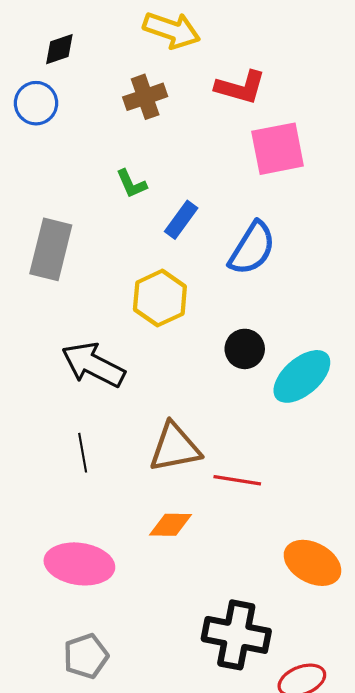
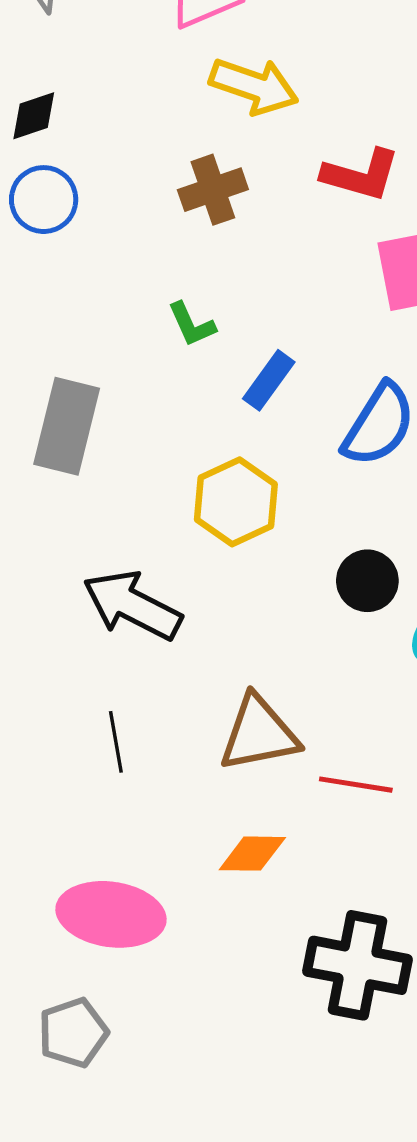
black diamond: (59, 49) -> (34, 116), moved
black cross: (236, 635) -> (358, 965), moved
gray pentagon: (86, 656) -> (73, 1033), moved

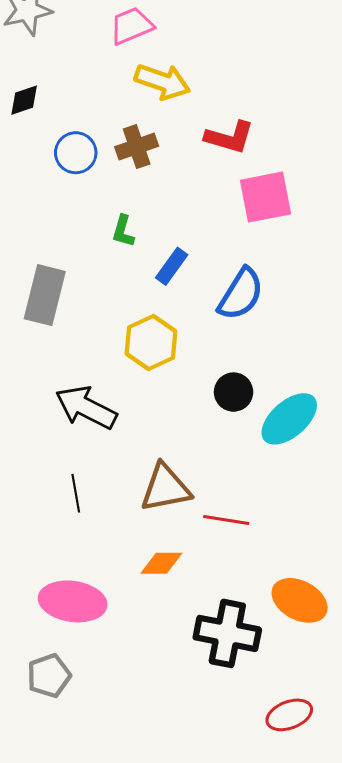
blue circle: (44, 200) -> (76, 153), moved
green L-shape: (192, 324) -> (123, 231), turned 40

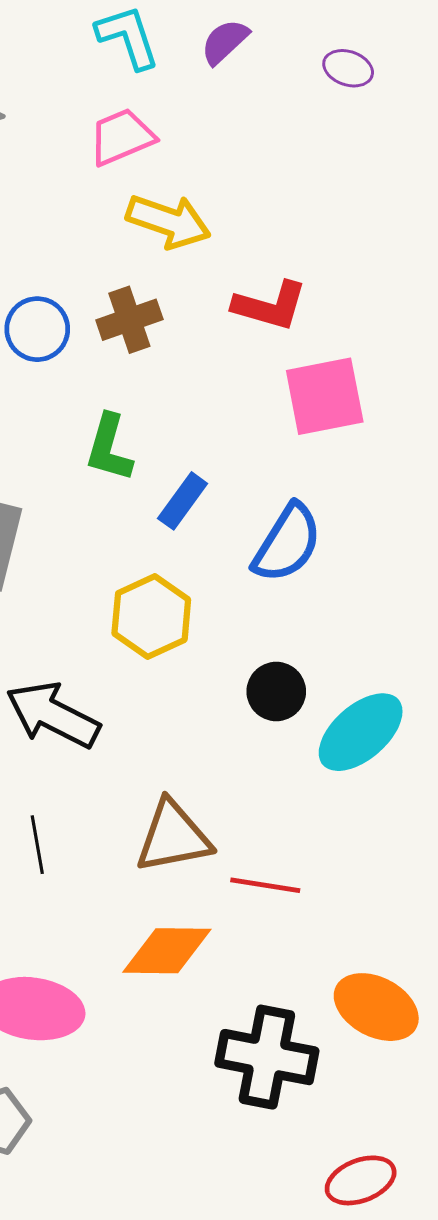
green L-shape: (123, 231) -> (109, 448), size x1.4
orange diamond: (161, 563) -> (167, 951), size x1.4

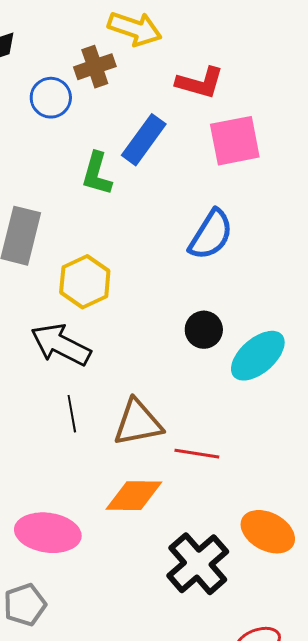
brown cross: (129, 320) -> (95, 67), moved
blue rectangle: (183, 501) -> (144, 140), moved, size x1.4
yellow hexagon: (151, 617) -> (85, 282), moved
black line: (37, 845) -> (72, 414), moved
black cross: (267, 1057) -> (198, 564), turned 38

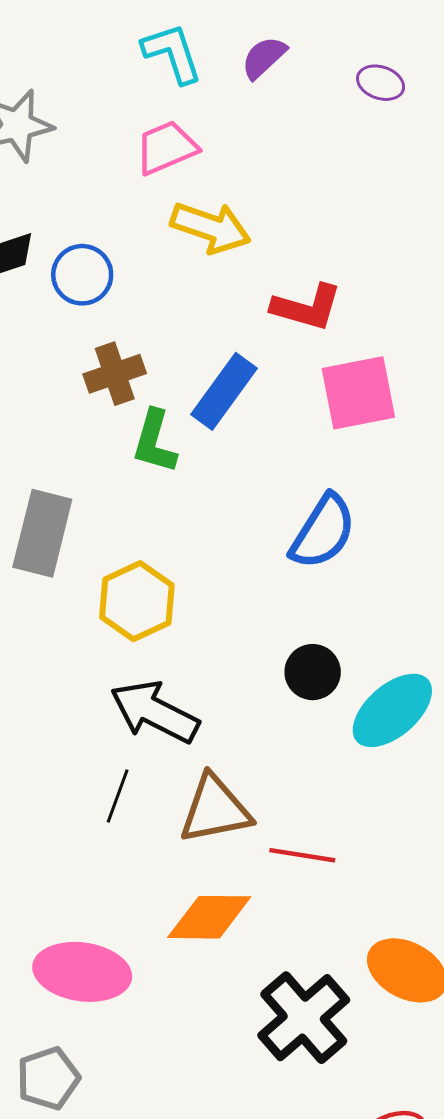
brown cross: (95, 67) -> (115, 374), moved
blue circle: (51, 98) -> (82, 275), moved
black arrow: (61, 345) -> (155, 712), moved
black line: (72, 414) -> (118, 796), turned 30

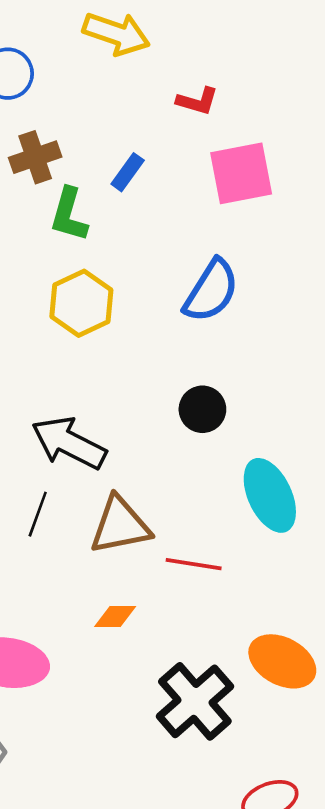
red L-shape: (307, 307) -> (197, 101), size x0.7
blue rectangle: (224, 391) -> (128, 172), size x0.6
yellow hexagon: (137, 601) -> (81, 303), moved
cyan ellipse: (392, 710) -> (270, 495), moved, turned -74
orange diamond: (209, 917) -> (115, 616), size x0.6

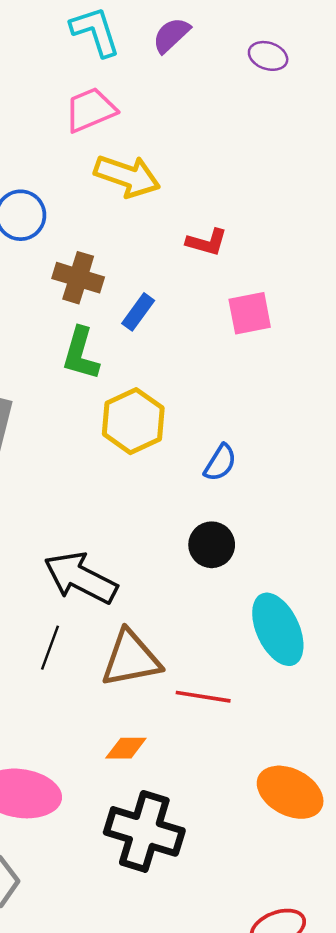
brown cross: (35, 157) -> (78, 278), moved, turned 36
pink square: (241, 173) -> (250, 313), size x0.7
blue semicircle: (211, 291) -> (220, 463), moved, size x0.6
yellow hexagon: (81, 303) -> (133, 421), moved
black cross: (195, 701) -> (144, 831), moved, turned -32

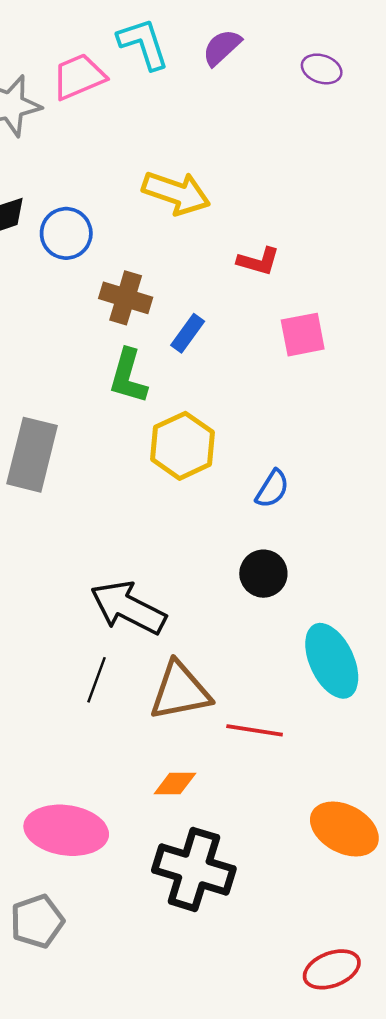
pink trapezoid: (90, 110) -> (79, 77), moved

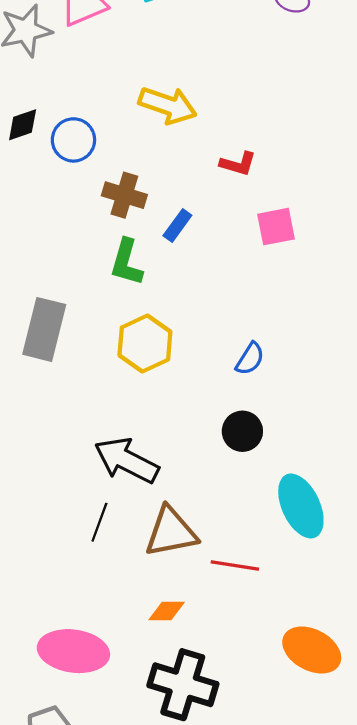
yellow hexagon: (183, 446) -> (145, 344), moved

